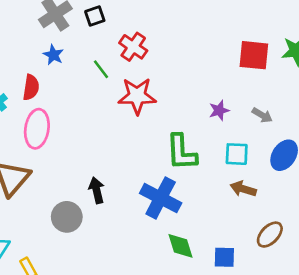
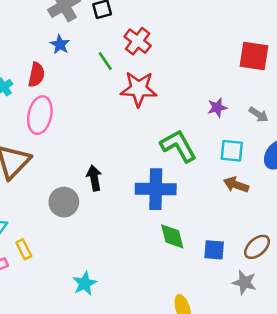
green L-shape: (181, 152) -> (178, 146), turned 150
blue cross: (161, 198) -> (156, 189), turned -30
brown ellipse: (270, 235) -> (257, 247), moved

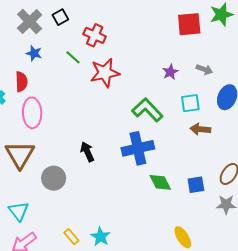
gray circle: (64, 202) -> (54, 178), moved
yellow rectangle: (24, 249) -> (71, 237), moved

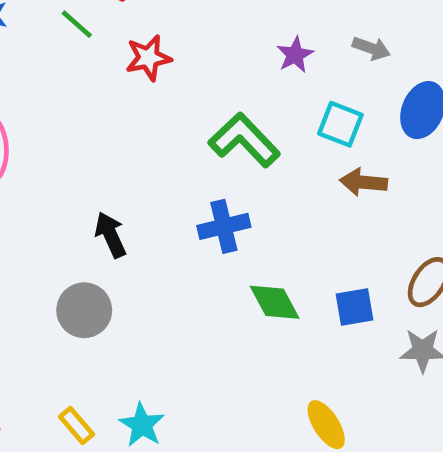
red star: (105, 73) -> (148, 58), size x0.7
cyan square: (190, 103) -> (340, 124), turned 30
blue cross: (138, 148) -> (224, 226), size x0.7
gray circle: (54, 178) -> (84, 310), moved

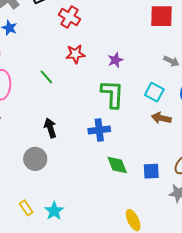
green line: (77, 24) -> (46, 77), moved
purple star: (295, 55) -> (115, 60), moved
green L-shape: (244, 140) -> (112, 94), turned 40

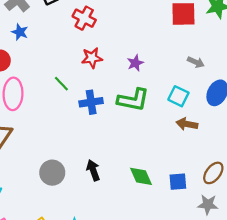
green L-shape: (112, 94) -> (133, 100), turned 100
black arrow: (50, 128) -> (93, 170), moved
blue cross: (99, 130) -> (91, 102), moved

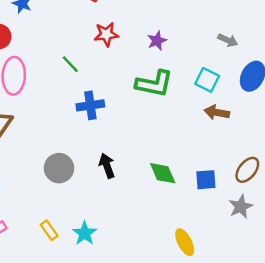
blue cross: (91, 102) -> (90, 105), moved
gray star: (208, 204) -> (241, 207), turned -30

